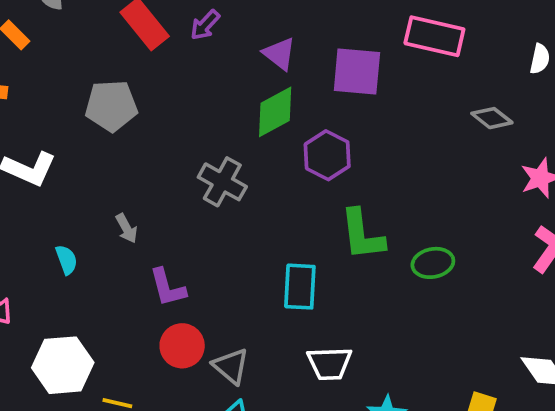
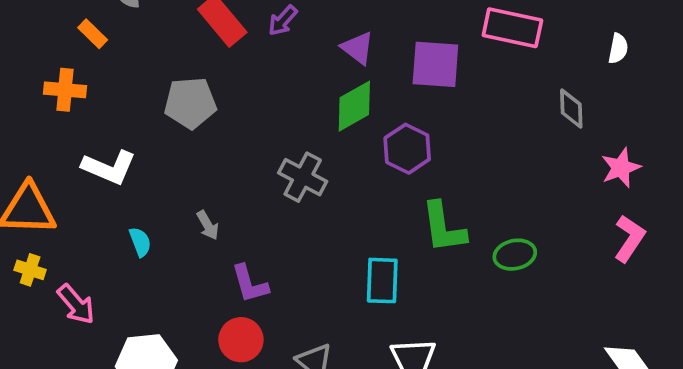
gray diamond: (492, 118) -> (571, 109), turned 51
cyan semicircle: (66, 260) -> (140, 242), moved
red circle: (182, 346) -> (241, 340), moved

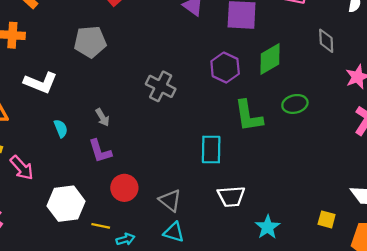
green diamond: (354, 106) -> (270, 59), moved
green ellipse: (515, 255) -> (295, 104), moved
purple L-shape: (250, 284) -> (100, 151), moved

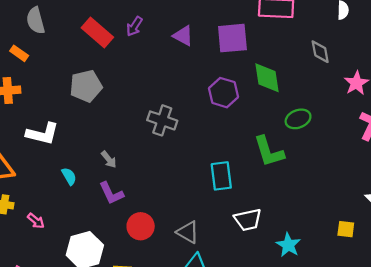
green diamond: (270, 59) -> (267, 78), turned -60
green L-shape: (249, 116) -> (269, 151), moved
pink arrow: (22, 168) -> (36, 221), size x0.7

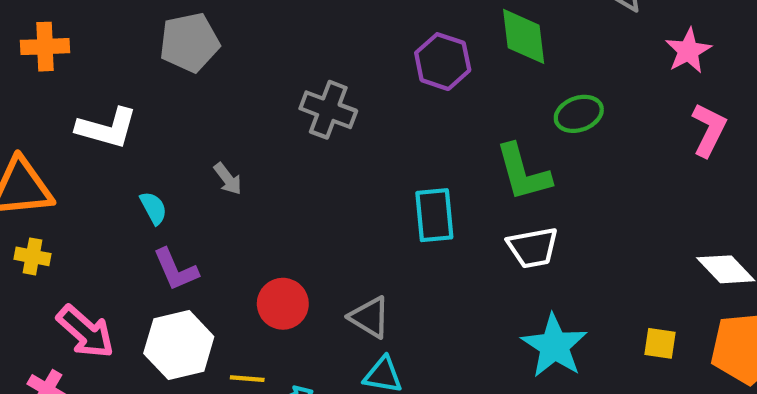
purple L-shape: (111, 193) -> (176, 270), moved
white trapezoid: (248, 220) -> (533, 248), moved
pink arrow: (36, 221) -> (85, 332), moved, size x1.8
yellow square: (346, 229) -> (660, 343), moved
cyan star: (288, 245) -> (554, 346), size x1.4

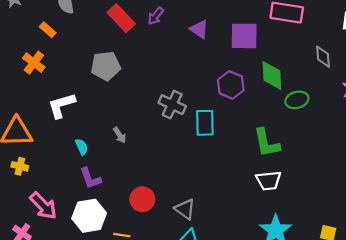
orange cross: (45, 47) -> (34, 63), turned 35
green ellipse: (579, 114) -> (297, 100), moved
white L-shape: (107, 128) -> (62, 105), turned 144
cyan rectangle: (434, 215) -> (205, 123), moved

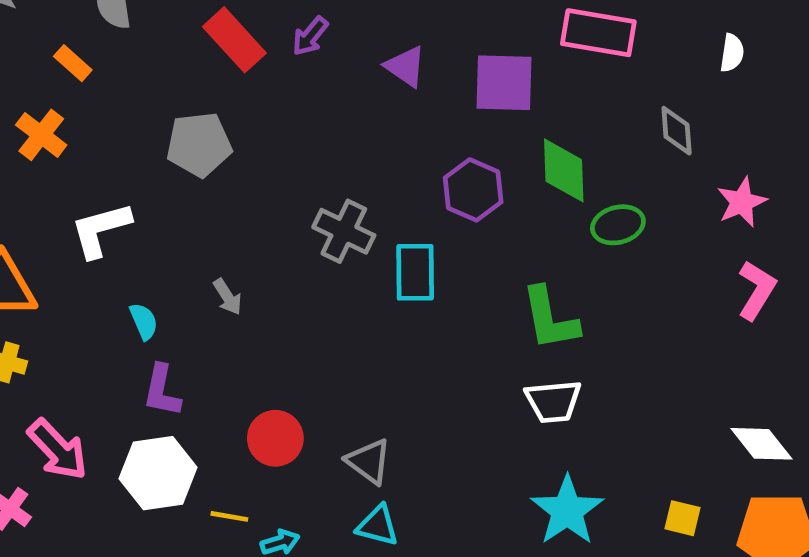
purple L-shape: (90, 178) -> (162, 391), turned 30

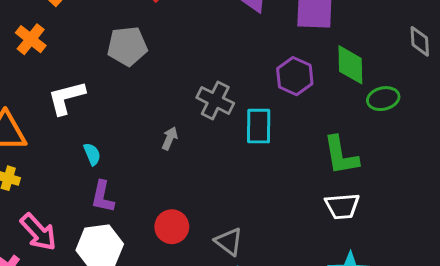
gray arrow: (227, 297) -> (170, 138), moved, turned -125

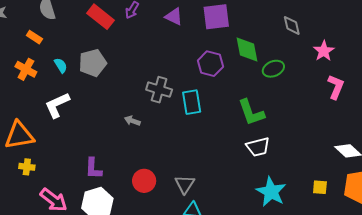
gray arrow: (170, 138) -> (132, 121), turned -84
cyan semicircle: (92, 154) -> (61, 65), moved
gray triangle: (229, 242) -> (185, 184), turned 35

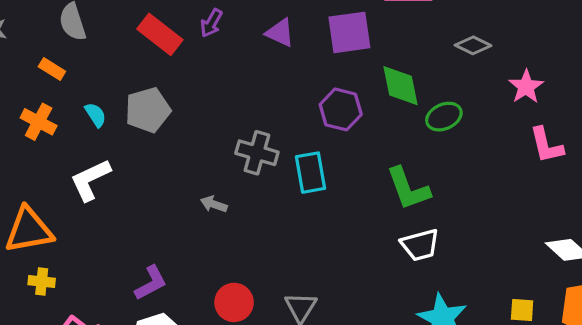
gray diamond: (292, 25) -> (473, 45), turned -50
pink L-shape: (336, 87) -> (546, 145), turned 145
purple L-shape: (93, 168) -> (151, 283), turned -120

